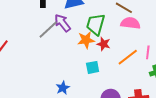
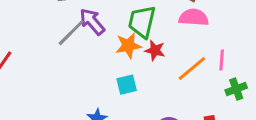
cyan square: (93, 67) -> (127, 85), moved

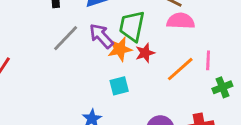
purple arrow: (92, 22) -> (101, 36), moved
red star: (155, 50) -> (145, 53), turned -30

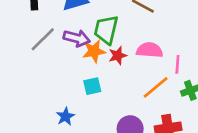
pink semicircle: (181, 21) -> (150, 50), moved
purple arrow: (101, 36) -> (77, 38), turned 145
orange line: (180, 69) -> (156, 87), moved

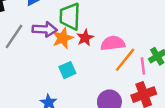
pink semicircle: (150, 50) -> (113, 43), moved
pink line: (177, 64) -> (143, 66), moved

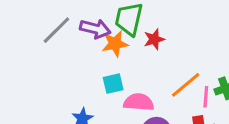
red star: (85, 38) -> (154, 39), moved
pink semicircle: (113, 43) -> (139, 102), moved

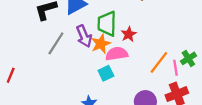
purple arrow: (95, 29) -> (84, 36), turned 65
pink semicircle: (139, 102) -> (117, 54), moved

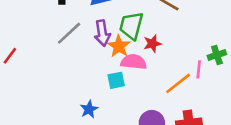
orange star: (101, 44) -> (119, 46), turned -30
green cross: (188, 58) -> (217, 55), moved
pink line: (176, 68) -> (199, 69), moved

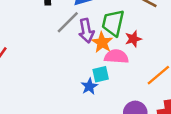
gray line: (69, 33) -> (68, 22), moved
blue star: (89, 109) -> (89, 86), moved

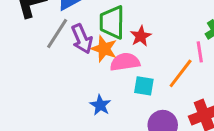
cyan square: (101, 74) -> (144, 86), moved, turned 35

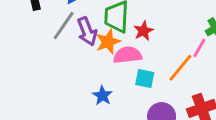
orange star: (104, 49) -> (108, 42), turned 30
pink line: (200, 52) -> (199, 48), turned 36

